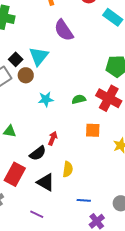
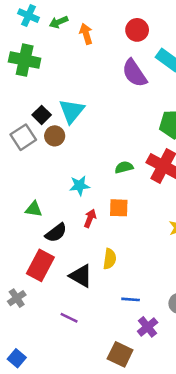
purple semicircle: (64, 30) -> (134, 73), moved
cyan star: (46, 99) -> (80, 186), moved
orange square: (93, 130) -> (119, 208), moved
black semicircle: (38, 153) -> (56, 233), moved

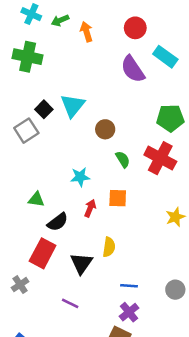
brown circle: (55, 136) -> (105, 129), moved
green semicircle: (124, 167) -> (123, 159), turned 72
black triangle: (81, 276) -> (81, 263), turned 35
purple cross: (148, 327) -> (129, 312), moved

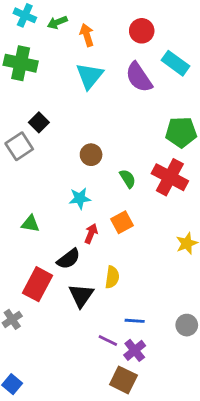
cyan triangle: (73, 106) -> (90, 76), moved
brown circle: (105, 129) -> (91, 155), moved
orange square: (118, 198) -> (122, 222), turned -30
black semicircle: (58, 222) -> (68, 259), moved
purple line: (70, 303) -> (108, 341), moved

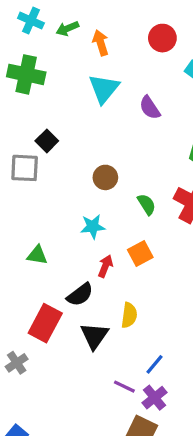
purple semicircle: (139, 77) -> (150, 108), moved, size x0.7
gray square: (19, 146) -> (25, 168), turned 36
blue line: (135, 321) -> (154, 364), turned -54

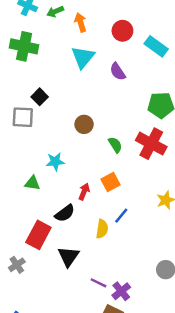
red circle: (162, 38) -> (122, 31), moved
cyan star: (93, 227) -> (55, 162), moved
black triangle: (94, 336) -> (68, 256), moved
blue line: (154, 364) -> (121, 216), moved

